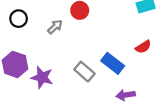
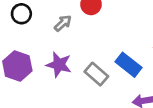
purple star: (42, 77) -> (59, 65), moved

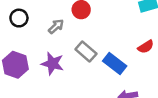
gray rectangle: (96, 74) -> (86, 52), moved

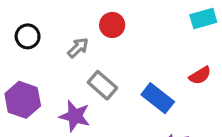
gray rectangle: (86, 52) -> (102, 85), moved
purple star: (52, 63) -> (75, 116), moved

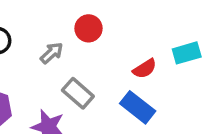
cyan rectangle: (203, 18) -> (187, 53), moved
red semicircle: (200, 75) -> (145, 69), moved

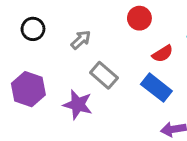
red circle: (88, 28) -> (139, 18), moved

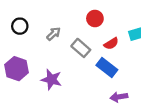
gray rectangle: (104, 75) -> (81, 48), moved

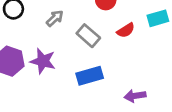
blue rectangle: (107, 67) -> (90, 76), moved, turned -54
purple star: (51, 79) -> (43, 61), moved

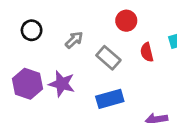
red semicircle: (126, 30) -> (147, 52), turned 108

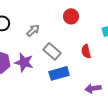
red semicircle: (147, 52) -> (86, 51), moved
gray rectangle: (108, 58) -> (52, 51), moved

